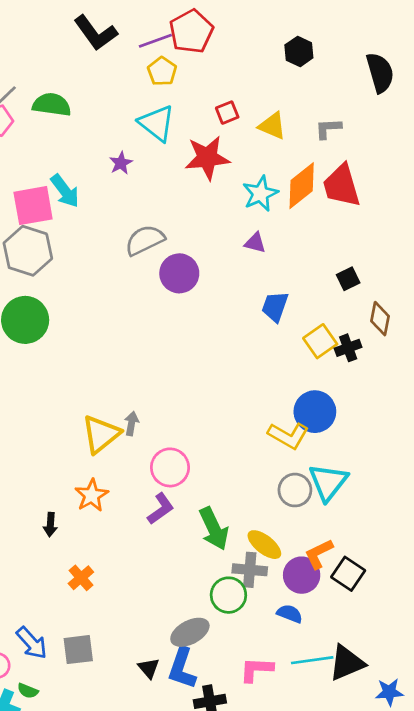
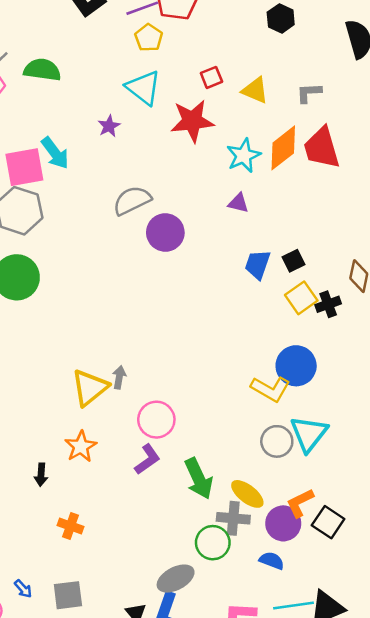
black square: (348, 279) -> (294, 261), moved
orange cross: (81, 578) -> (71, 526), turned -30
blue arrow: (32, 643) -> (23, 589), size x0.6

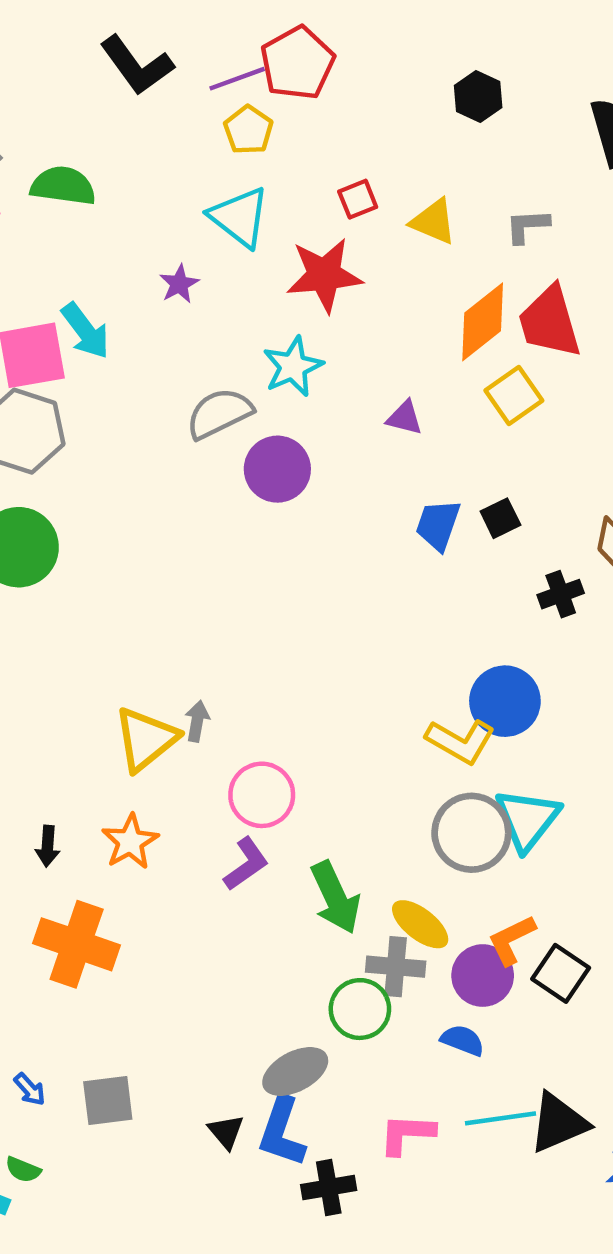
cyan star: (244, 156) -> (293, 366), moved
yellow square: (301, 298) -> (514, 395), moved
gray circle: (277, 441) -> (471, 833), size x1.4
black arrow: (41, 475) -> (48, 846), moved
orange cross: (71, 526) -> (77, 944), moved, size x1.8

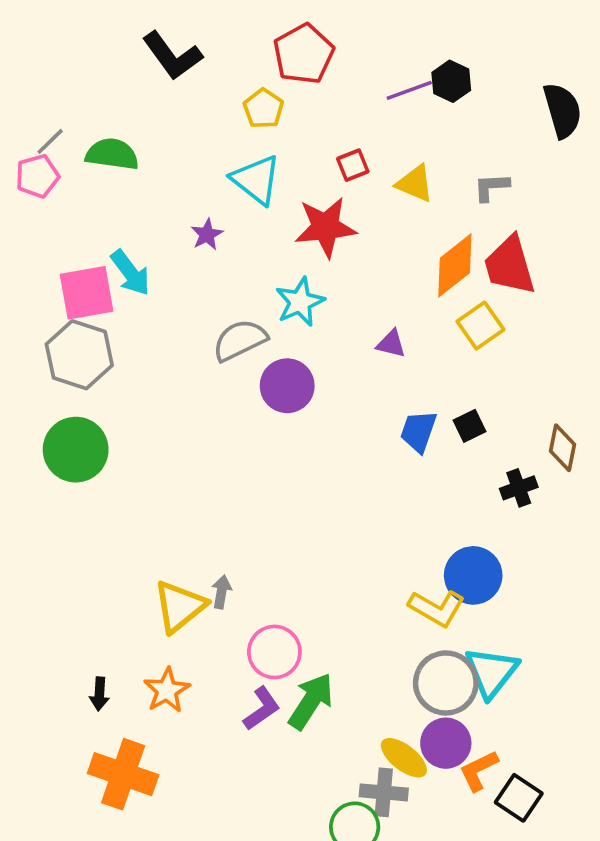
purple line: (237, 79) -> (409, 90), moved
green arrow: (335, 897) -> (311, 701), moved, turned -122
purple circle: (483, 976) -> (446, 743), moved

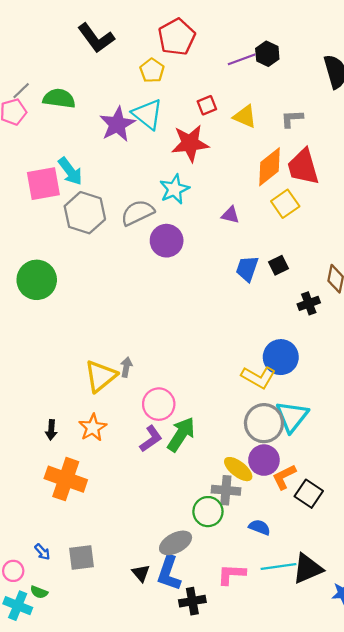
purple star: (207, 234) -> (117, 124), moved, size x1.8
gray hexagon: (79, 355) -> (85, 213), moved

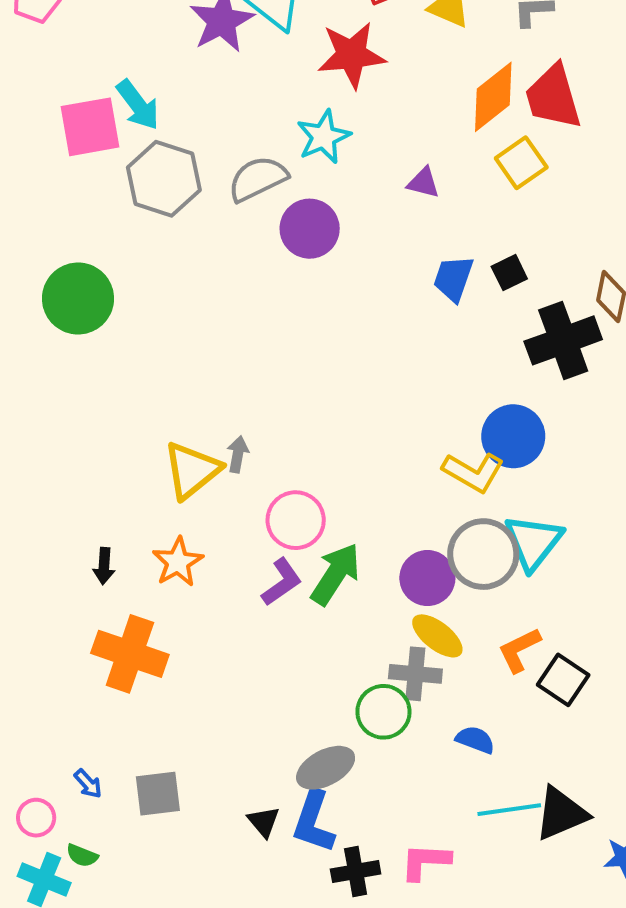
black cross: (309, 303) -> (563, 340), size x1.8
purple circle: (264, 460) -> (427, 578), moved
pink L-shape: (231, 574) -> (425, 862), moved

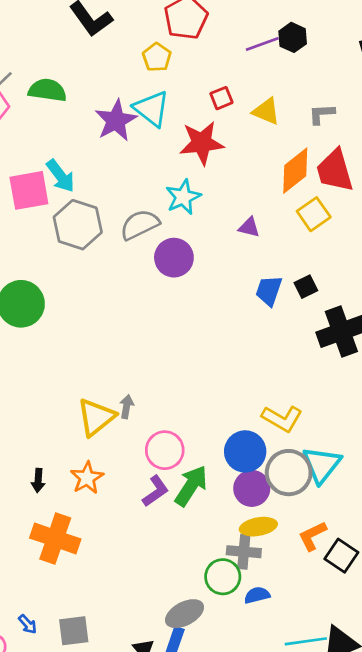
blue circle: (513, 436) -> (245, 451), moved
yellow ellipse: (437, 636) -> (258, 527), turned -48
blue semicircle: (475, 740) -> (257, 595), moved, turned -35

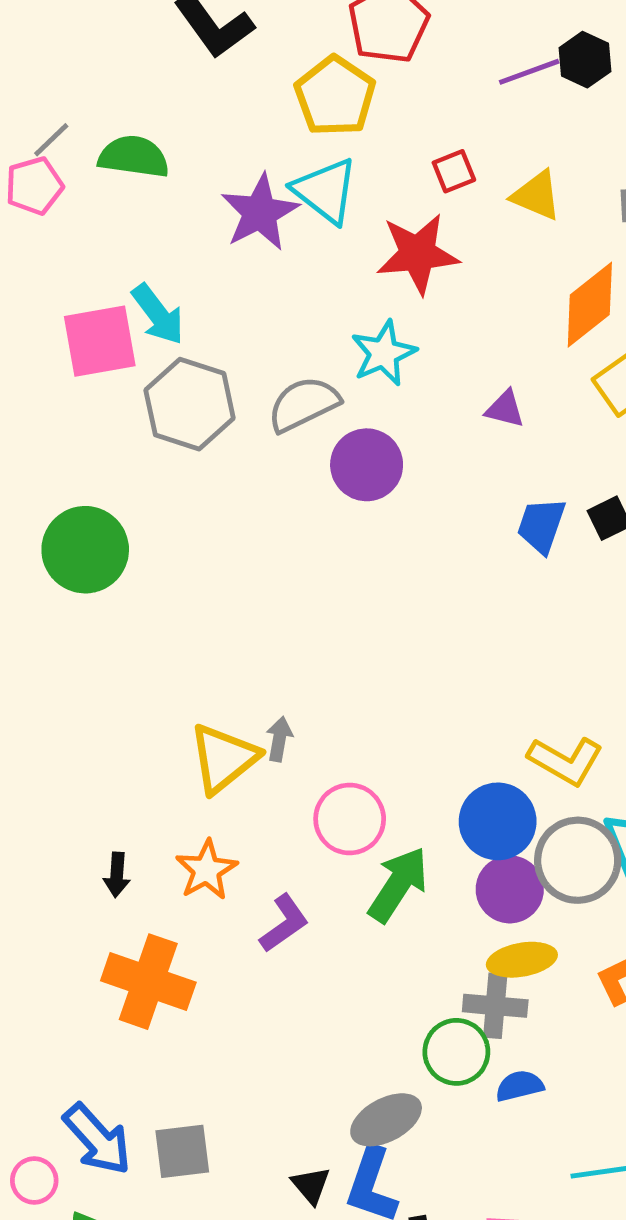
yellow pentagon: (157, 57) -> (335, 96), size x1.5
purple L-shape: (156, 491) -> (284, 923), moved
blue arrow: (28, 624) -> (97, 1139), size x2.0

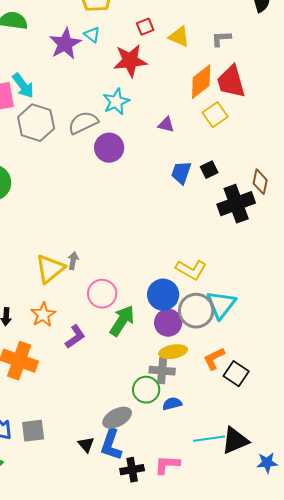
cyan triangle: (325, 191) -> (92, 35), size x0.6

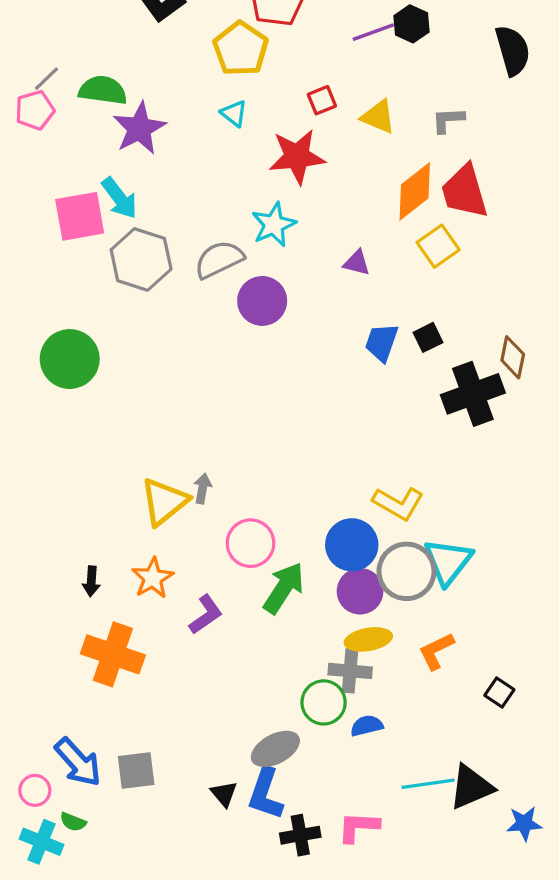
purple star: (65, 44) -> (139, 128), moved
black square: (236, 374) -> (499, 692), moved, size x0.7

